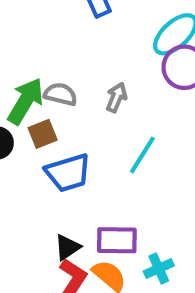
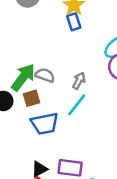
cyan line: (142, 155) -> (77, 105), moved

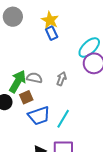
cyan line: (77, 105) -> (63, 119), moved

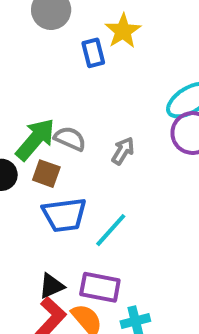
blue rectangle: (52, 33) -> (93, 53), moved
brown square: (26, 97) -> (46, 174), turned 32

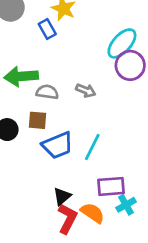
green arrow: (35, 139) -> (21, 76), moved, turned -120
gray arrow: (123, 151) -> (86, 91), turned 96
purple rectangle: (100, 287) -> (111, 186), moved

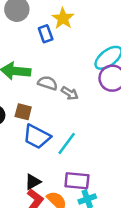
gray semicircle: (47, 92) -> (48, 83), moved
blue trapezoid: (58, 145) -> (37, 137), turned 40

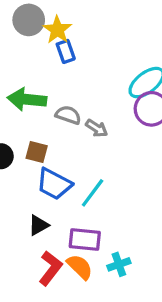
yellow star: (63, 18) -> (57, 30), moved
purple rectangle: (77, 181) -> (85, 240), moved
black triangle: (33, 182) -> (39, 225), moved

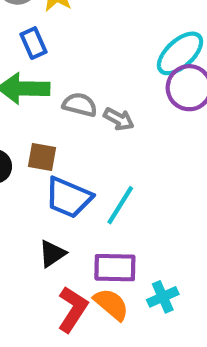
blue rectangle: (66, 51) -> (33, 43), moved

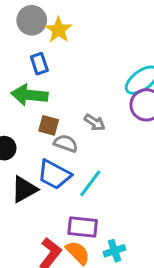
gray semicircle: (80, 105) -> (66, 143), moved
brown square: (42, 157) -> (49, 125), moved
black triangle: (52, 254) -> (24, 189), moved, size x1.4

